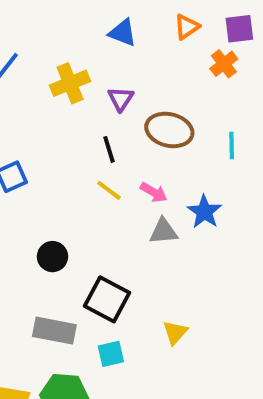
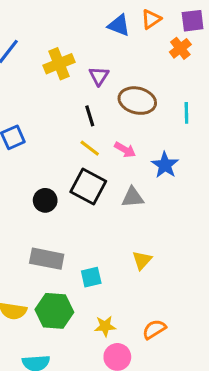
blue triangle: (123, 33) -> (119, 25), moved
gray triangle: (163, 231) -> (133, 197), moved
black square: (107, 299) -> (88, 187), moved

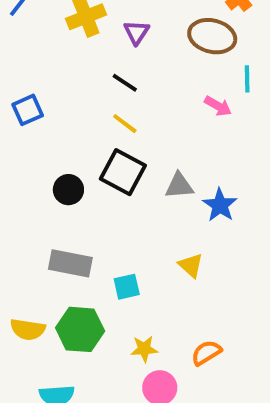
brown ellipse: (137, 101) -> (212, 36), moved
black line: (90, 116) -> (125, 83), turned -40
pink arrow: (125, 150) -> (218, 106), moved
blue star: (165, 165) -> (220, 205), moved
yellow triangle: (142, 260) -> (191, 265), turned -30

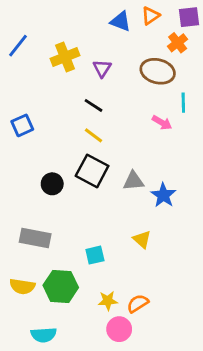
gray rectangle: (70, 263) -> (35, 238), moved
orange semicircle: (206, 353) -> (138, 304), moved

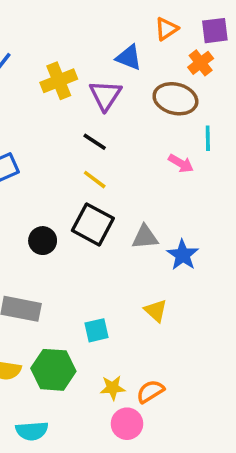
blue triangle: (121, 21) -> (129, 57), moved
purple triangle: (102, 68) -> (105, 95), size x1.4

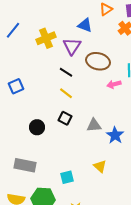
brown ellipse: (175, 99) -> (98, 61), moved
pink arrow: (181, 163) -> (114, 84), turned 136
black square: (93, 224) -> (65, 118), size x0.6

